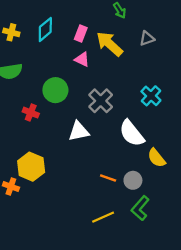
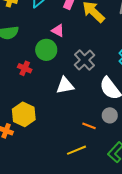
pink triangle: (82, 59) -> (58, 31), moved
gray circle: (133, 180) -> (110, 115), moved
yellow line: (103, 217) -> (77, 150), moved

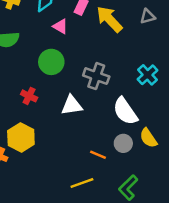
pink triangle: (58, 31) -> (60, 26), moved
gray cross: (84, 60) -> (96, 76), turned -30
red cross: (25, 68) -> (29, 96), moved

